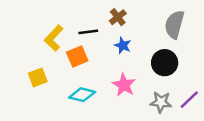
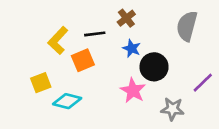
black circle: (165, 63) -> (154, 67), moved
cyan diamond: (82, 95) -> (67, 101), moved
purple line: (189, 100) -> (203, 83), moved

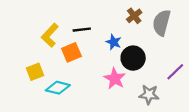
brown cross: (126, 18) -> (134, 16), moved

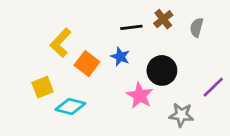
gray semicircle: (162, 23) -> (197, 27), size x0.6
black line: (82, 30) -> (131, 27), moved
blue star: (114, 42) -> (120, 57), moved
orange square: (71, 52) -> (87, 64), turned -30

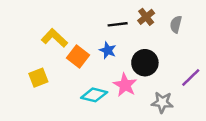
yellow L-shape: (61, 43) -> (54, 38), turned 90
cyan diamond: (70, 107) -> (94, 95), moved

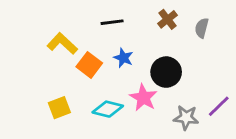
black line: (118, 24) -> (112, 22), moved
yellow square: (38, 78) -> (59, 108), moved
purple line: (191, 78) -> (219, 106), moved

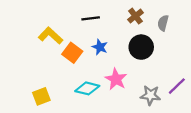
black circle: (166, 72) -> (141, 47), moved
yellow square: (59, 108) -> (41, 96), moved

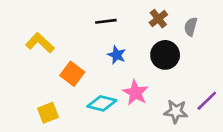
yellow L-shape: (51, 36) -> (40, 43), moved
orange square: (72, 53) -> (72, 74), moved

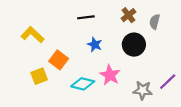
yellow square: (48, 113) -> (39, 76), moved

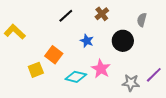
brown cross: (128, 15) -> (102, 14), moved
black line: (86, 17) -> (66, 16), moved, turned -35
yellow L-shape: (33, 35) -> (15, 32), moved

